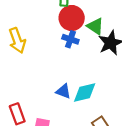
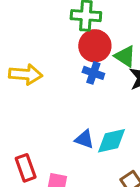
yellow arrow: (17, 40) -> (26, 74), turned -65

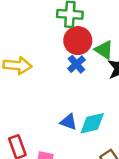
blue cross: (93, 73) -> (76, 64), turned 30

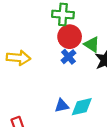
blue triangle: (69, 122) -> (62, 106), turned -32

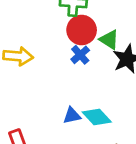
cyan diamond: (82, 107) -> (97, 117), turned 60

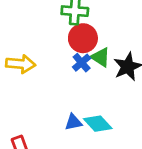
green triangle: (109, 40) -> (101, 57), moved

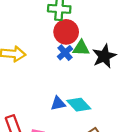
green triangle: (101, 57) -> (81, 48), turned -30

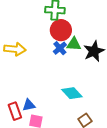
blue triangle: (58, 103) -> (29, 105), moved

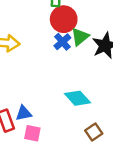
green triangle: (74, 44) -> (80, 37), turned -42

